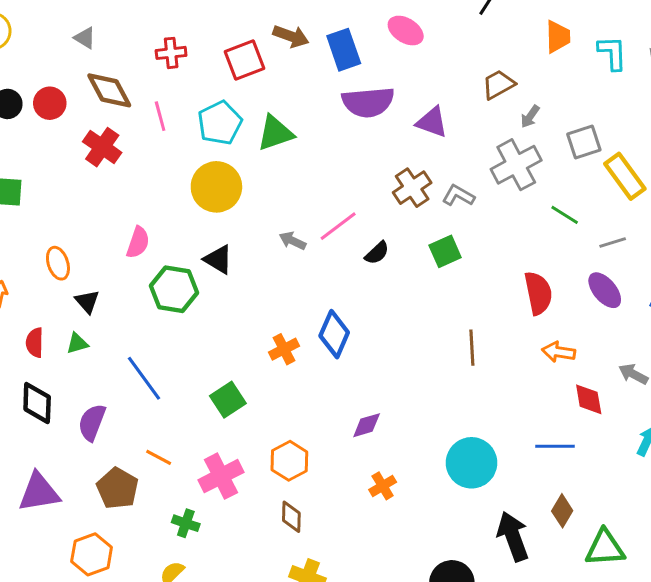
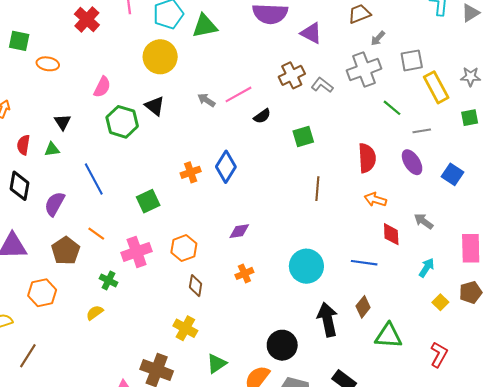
green square: (445, 251) -> (303, 137), moved
orange ellipse: (58, 263) -> (48, 64), moved, turned -70
brown diamond: (291, 517) -> (196, 286), moved

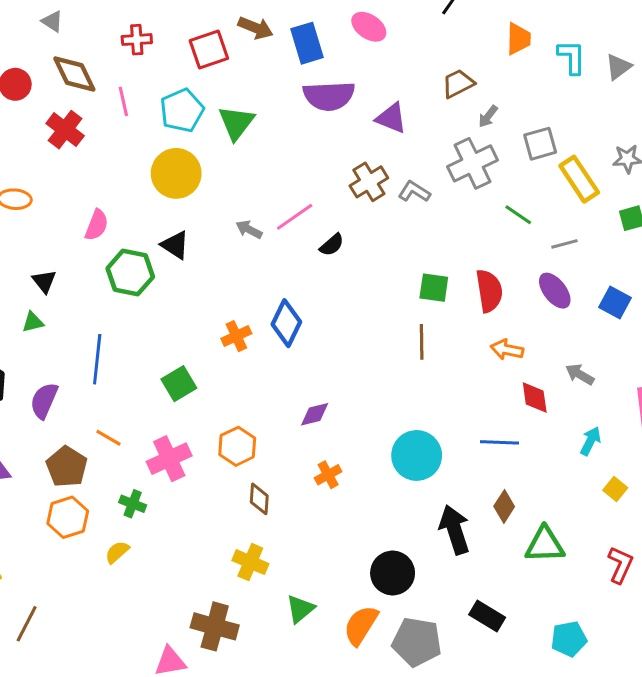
green triangle: (205, 26) -> (236, 123), turned -36
green square: (303, 137) -> (434, 288), moved, turned 30
blue line: (94, 179) -> (97, 359), turned 40
orange hexagon: (42, 293) -> (68, 517), moved

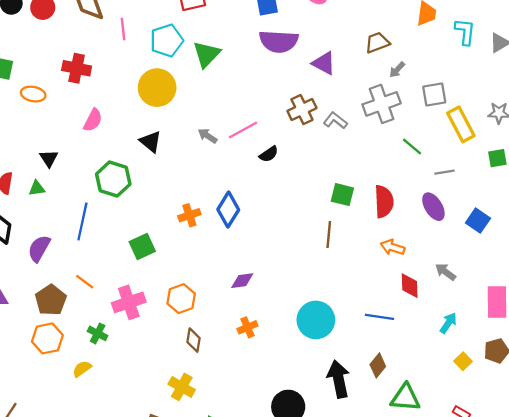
red cross: (65, 130) -> (77, 68), moved, turned -32
green hexagon: (130, 273) -> (113, 179), moved

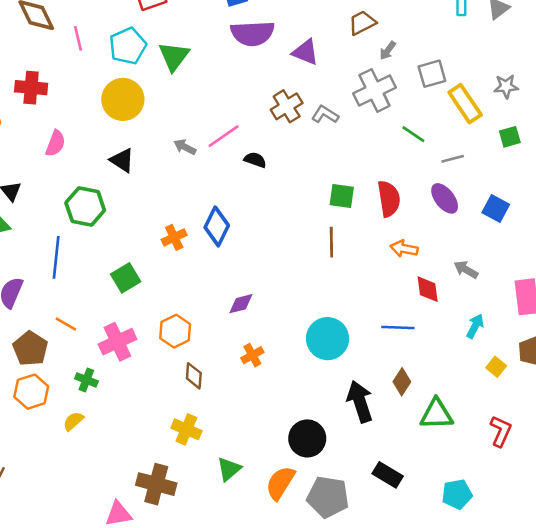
black semicircle: (269, 154) -> (255, 160), turned -120

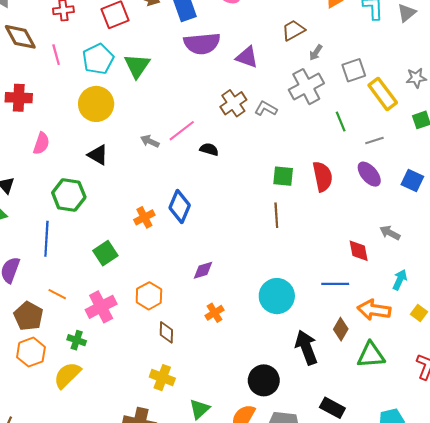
green line: (413, 134) -> (341, 122), turned 36
orange arrow: (404, 249) -> (374, 310), moved, size x1.4
yellow semicircle: (73, 421) -> (67, 375), size x1.6

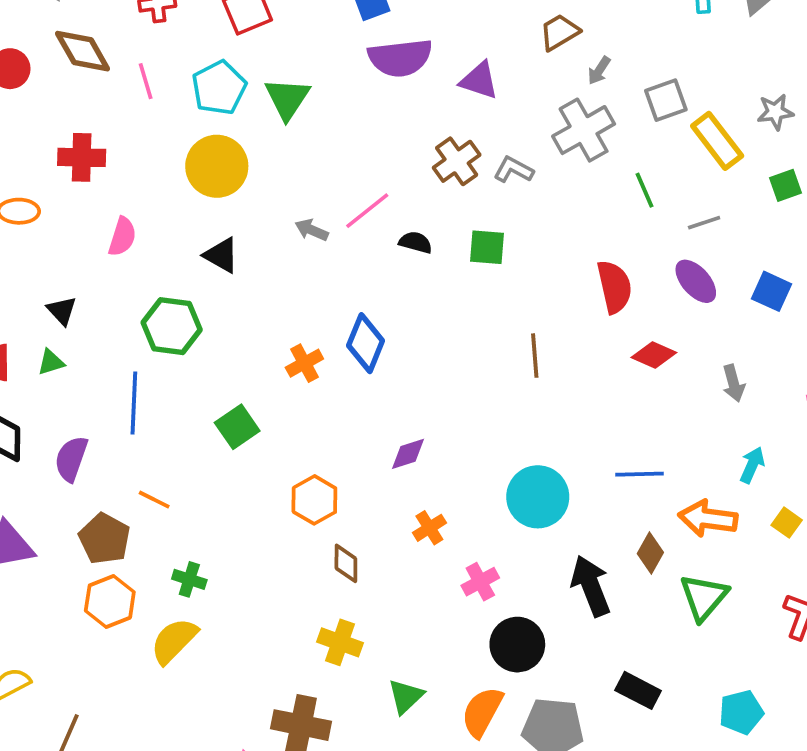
green square: (283, 176) -> (487, 247), moved
gray arrow: (390, 233) -> (734, 383), turned -132
red diamond: (359, 251) -> (654, 355), moved, turned -55
pink cross: (101, 307) -> (480, 582), moved, size x0.7
green triangle: (371, 355) -> (704, 597), turned -44

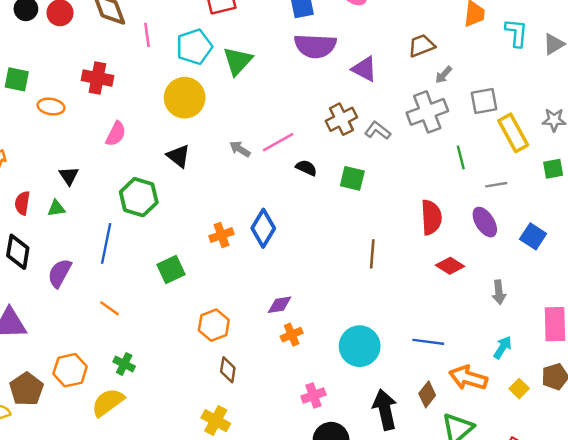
orange cross: (429, 528) -> (292, 335), moved
brown pentagon: (105, 539) -> (26, 389), moved

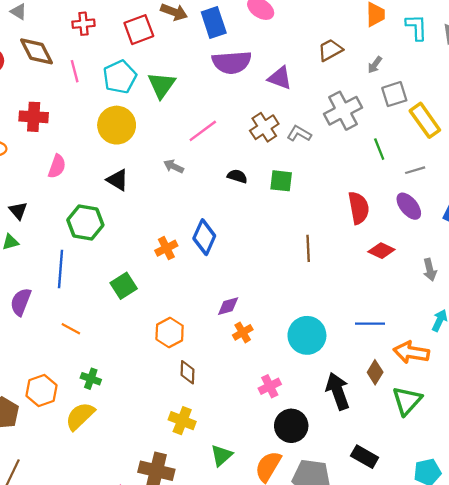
gray arrow: (444, 75) -> (375, 65), moved
pink line: (278, 142) -> (203, 131), moved

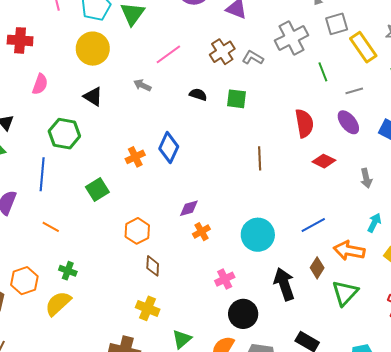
blue line: (370, 324) -> (313, 225), turned -30

